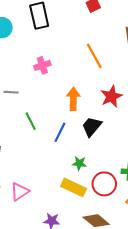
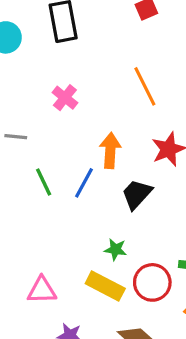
pink cross: (42, 65) -> (65, 98), turned -35
blue line: (60, 132) -> (84, 183), moved
pink triangle: (20, 192) -> (42, 290), moved, turned 30

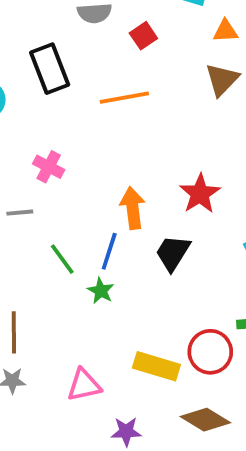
orange line: (145, 86) -> (124, 98), moved, turned -63
pink cross: (65, 98) -> (49, 167), moved
green star: (115, 249) -> (101, 291), moved, turned 30

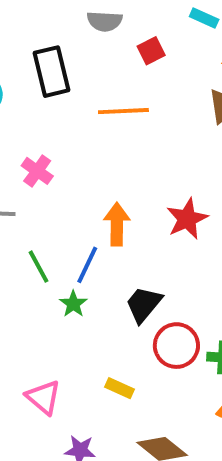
black trapezoid: (173, 253) -> (144, 304), moved
red circle: (210, 352) -> (176, 346), moved
yellow rectangle: (156, 366) -> (120, 388), size x0.6
pink triangle: (84, 385) -> (43, 397), turned 45

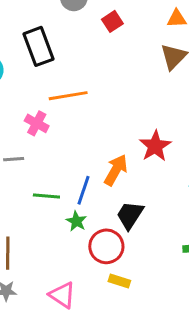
orange line: (123, 111) -> (68, 96), moved
orange arrow: (117, 224) -> (116, 170), moved, turned 36
green line: (38, 267) -> (46, 196), turned -50
red circle: (176, 346) -> (106, 246), moved

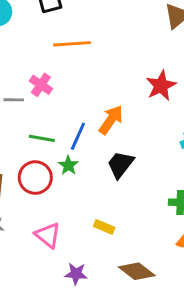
pink cross: (37, 123) -> (41, 85), moved
red star: (155, 146) -> (161, 86), moved
red circle: (106, 246) -> (35, 178), moved

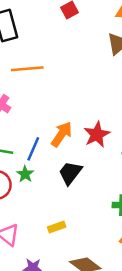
red star: (161, 86) -> (97, 135), moved
yellow rectangle: (104, 227) -> (57, 227), turned -42

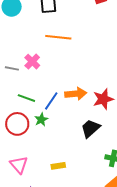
orange arrow: (62, 134) -> (76, 94), turned 40
black trapezoid: (70, 173) -> (90, 128), moved

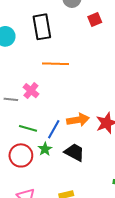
black trapezoid: (90, 128) -> (74, 152), moved, turned 75

